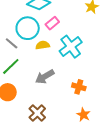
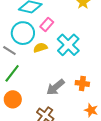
gray arrow: (45, 77) -> (55, 87), moved

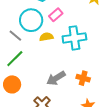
cyan cross: (68, 45) -> (74, 38), turned 30

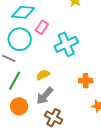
yellow semicircle: (46, 37) -> (43, 75), moved
gray arrow: (56, 78) -> (45, 96), moved

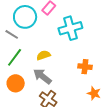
gray arrow: (45, 96) -> (42, 76), turned 78

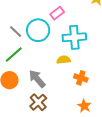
cyan circle: (25, 17) -> (38, 30), moved
yellow semicircle: (44, 55) -> (64, 60), moved

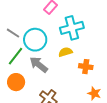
cyan circle: (38, 30) -> (35, 40), moved
gray arrow: (37, 79) -> (39, 65), moved

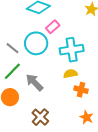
cyan circle: (35, 40) -> (36, 43), moved
yellow semicircle: (65, 52) -> (70, 74), moved

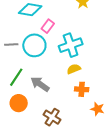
gray line: (13, 48) -> (11, 45), moved, turned -32
orange cross: (81, 90) -> (82, 89), moved

